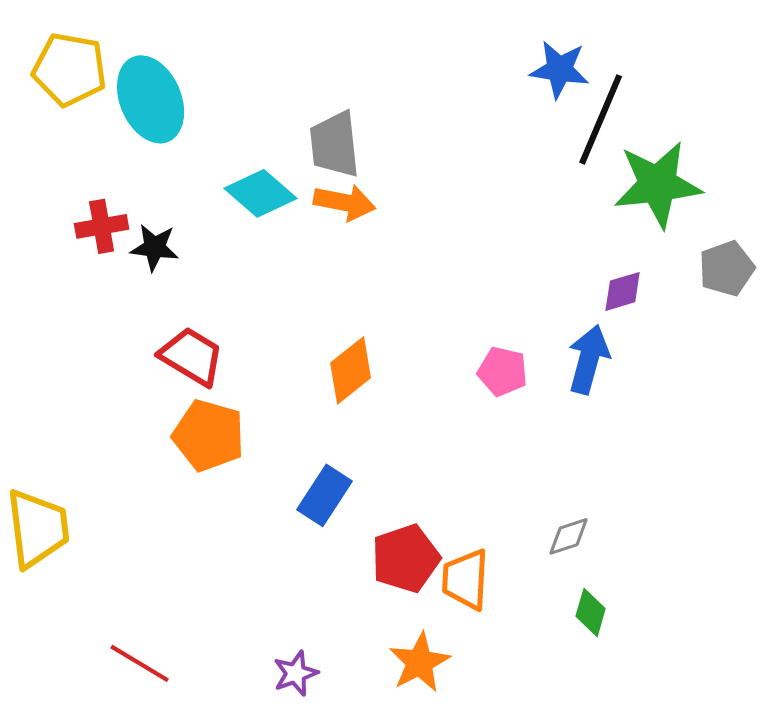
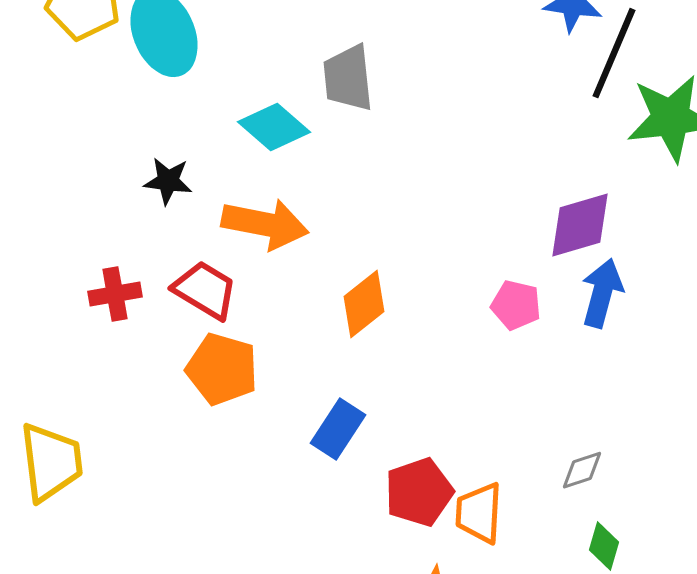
orange arrow: (345, 202) -> (265, 224), moved, size x1.4
red cross: (102, 226) -> (115, 294), moved
purple diamond: (623, 291) -> (580, 225), moved, size x1.6

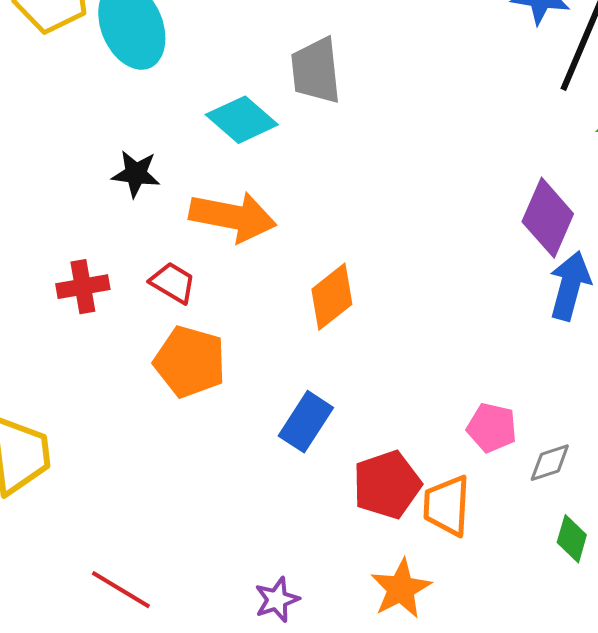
purple diamond: (580, 225) -> (548, 218), turned -50
red trapezoid: (205, 290) -> (173, 283), size x0.7
pink pentagon: (516, 305) -> (492, 428), moved

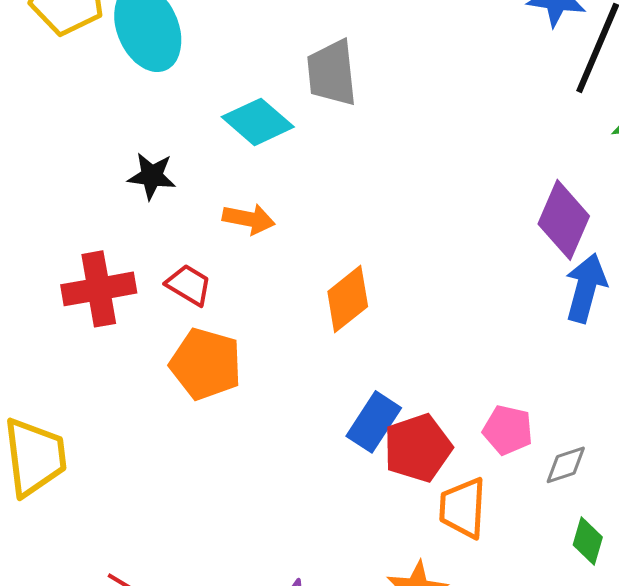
orange arrow: (233, 217) -> (249, 219), size x0.6
red cross: (83, 287) -> (99, 289), size x1.4
blue rectangle: (306, 422) -> (374, 422), moved
red pentagon: (387, 485) -> (418, 448), moved

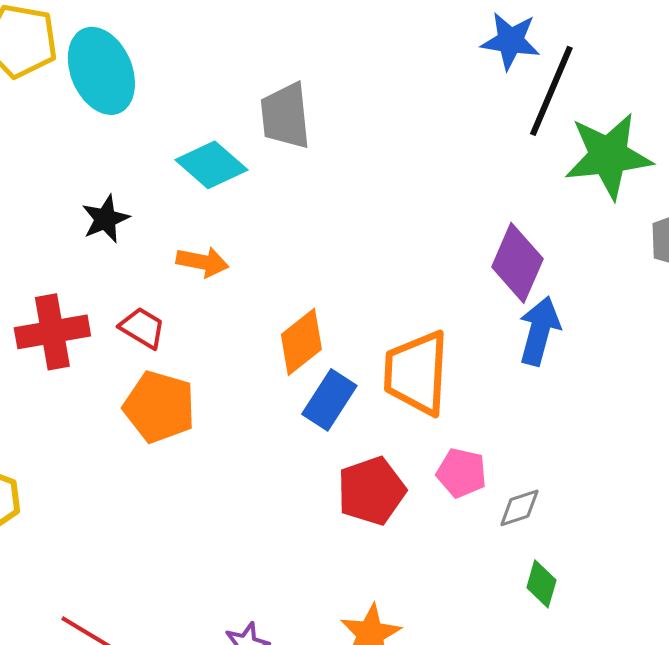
black star: (152, 176) -> (105, 219), turned -30
blue rectangle: (374, 422) -> (329, 400), moved
orange trapezoid: (463, 508) -> (416, 373), moved, size x1.4

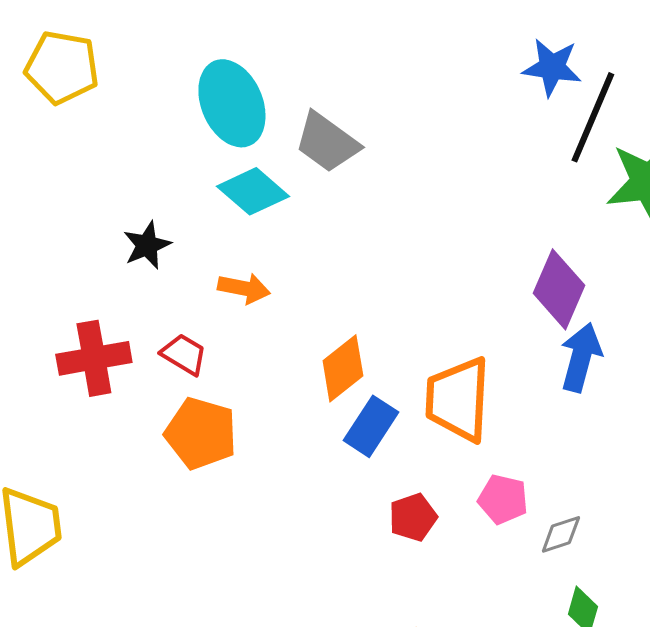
cyan ellipse: (101, 71) -> (232, 103), moved
gray trapezoid: (285, 116) -> (327, 142), turned -48
red pentagon: (371, 491) -> (413, 517), size x0.7

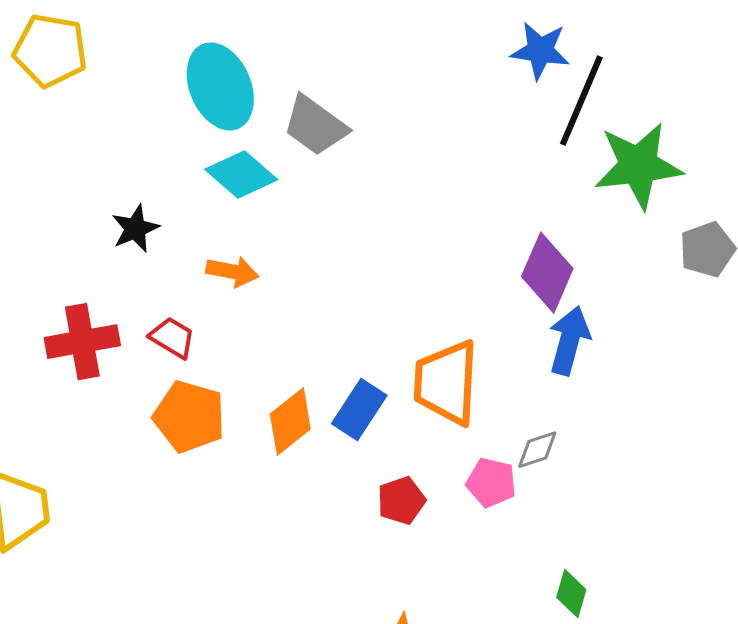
orange diamond: (343, 368) -> (290, 422), moved
gray diamond: (561, 534) -> (537, 450), moved

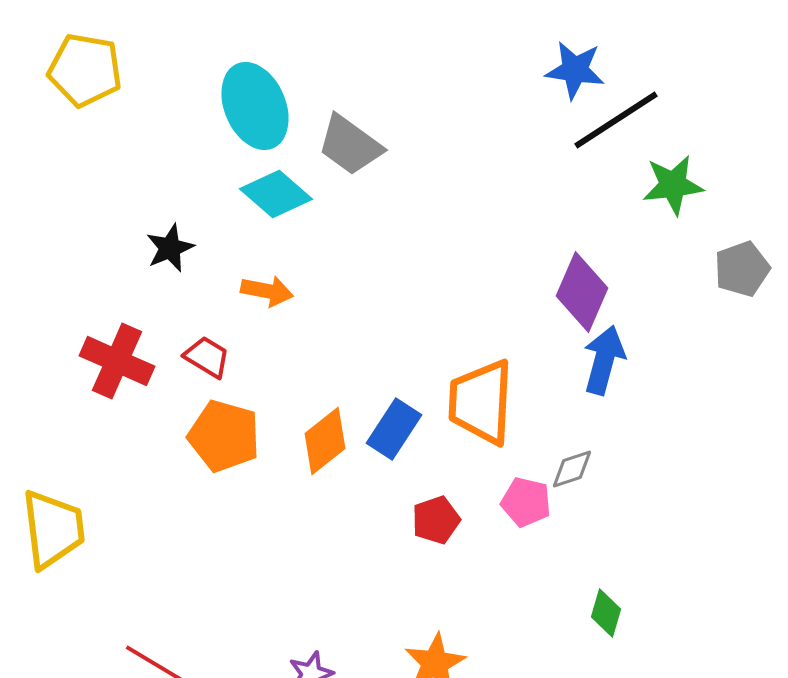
black line: (581, 101) -> (616, 120), turned 34
green star: (638, 166) -> (673, 185), size x0.7
red cross: (82, 342) -> (117, 361), turned 34

